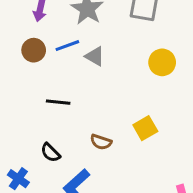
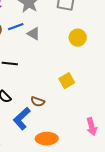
brown semicircle: (101, 142) -> (38, 102), moved

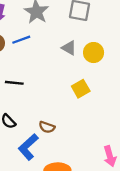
gray triangle: (34, 34) -> (69, 48), moved
yellow square: (67, 81) -> (81, 89), moved

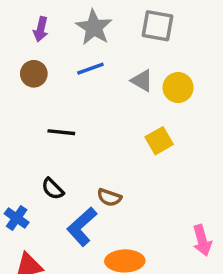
blue line: (21, 40) -> (90, 69), moved

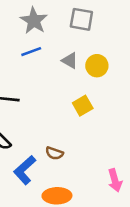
brown semicircle: (109, 197) -> (54, 153), moved

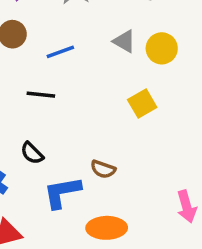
blue line: (31, 52) -> (60, 52), moved
blue L-shape: (25, 170) -> (62, 192), turned 32

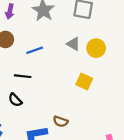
yellow square: (142, 103) -> (84, 82), turned -35
black semicircle: (32, 153) -> (15, 100), moved

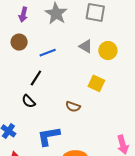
black line: (23, 76) -> (36, 78), turned -63
brown semicircle: (60, 122) -> (73, 107), moved

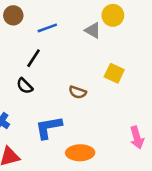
gray triangle: (86, 46) -> (93, 30), moved
yellow circle: (108, 51) -> (113, 15), moved
yellow square: (96, 83) -> (114, 73), moved

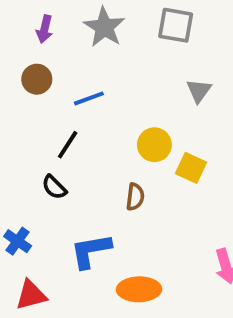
yellow circle: (113, 15) -> (154, 145), moved
gray triangle: (93, 30) -> (199, 91), moved, turned 36
brown semicircle: (78, 92) -> (135, 197), turned -102

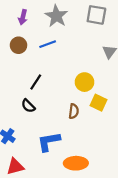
blue line: (89, 98) -> (48, 44), moved
yellow square: (191, 168) -> (99, 103), moved

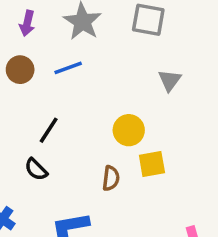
yellow square: (99, 103) -> (152, 164), turned -35

